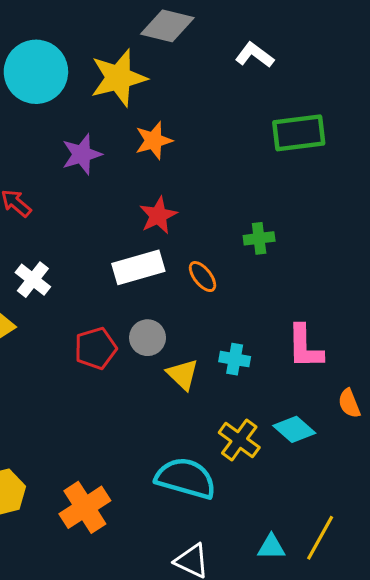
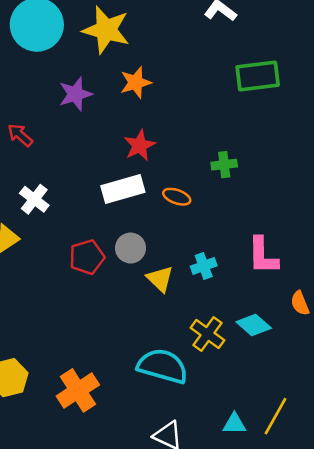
yellow star: (118, 78) -> (106, 30), turned 30
orange ellipse: (203, 277) -> (177, 197), turned -32
cyan cross: (235, 359) -> (204, 266), turned -30

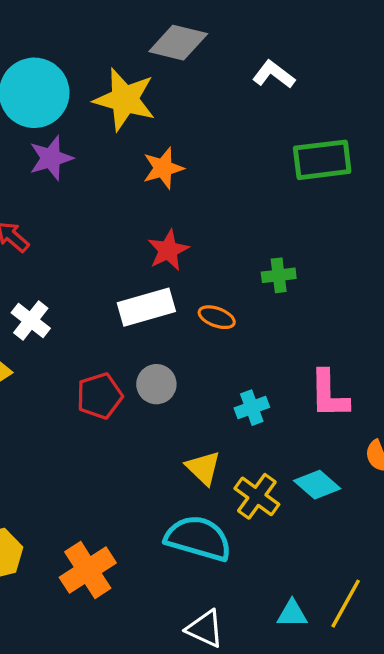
purple star: (75, 94) -> (51, 158), moved
yellow triangle: (160, 279) -> (203, 468), moved

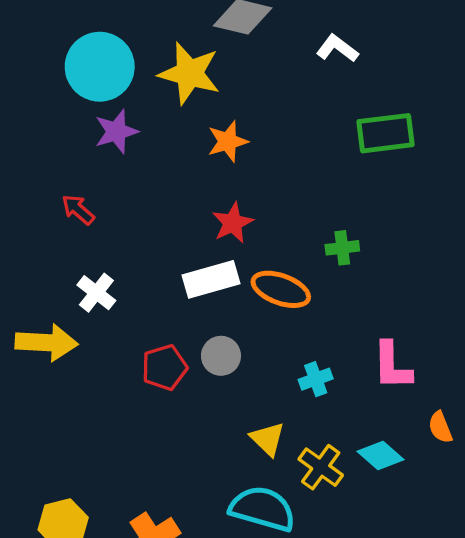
orange ellipse: (217, 317) -> (281, 289), size x1.6

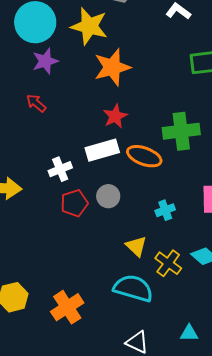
orange star: (228, 141) -> (112, 67), size x1.5
red arrow: (78, 210) -> (36, 103), moved
green cross: (342, 248) -> (181, 131), size x1.8
white cross: (96, 293) -> (60, 169), moved, turned 30

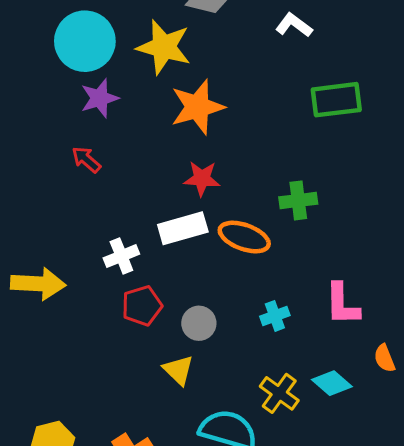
red star: (115, 116) -> (202, 179), turned 30
green cross: (181, 131) -> (298, 200), size x0.7
gray circle: (108, 196) -> (199, 323), moved
yellow triangle: (136, 246) -> (178, 370), moved

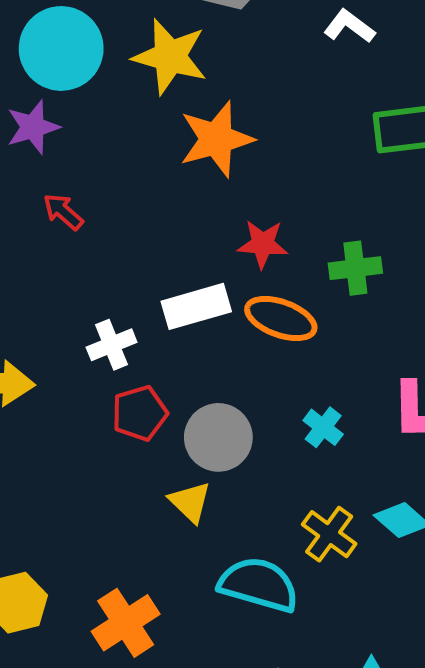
purple star: (99, 98) -> (33, 127), moved
red star: (202, 179) -> (263, 244), moved
cyan cross: (275, 316) -> (323, 427), turned -32
gray circle: (199, 323) -> (218, 437), size x1.4

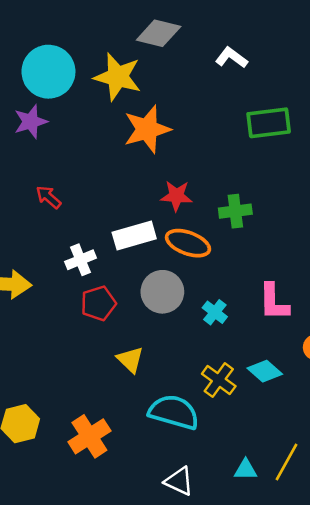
red arrow: (63, 212) -> (48, 197), moved
gray circle: (218, 437) -> (162, 292), moved

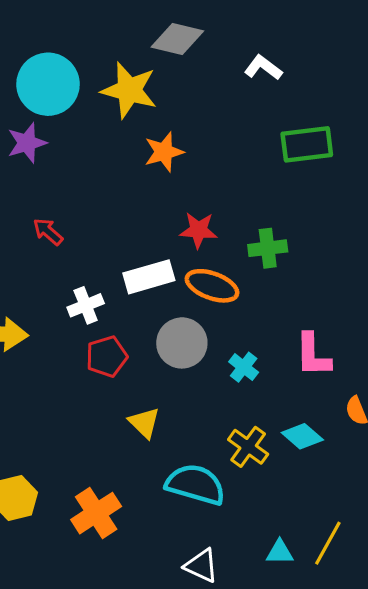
orange star: (147, 129) -> (164, 152), size x0.7

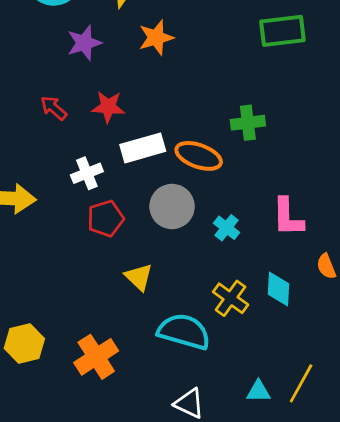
purple star: (27, 143) -> (84, 43), moved
red star: (198, 230) -> (108, 107), moved
cyan diamond: (302, 436) -> (278, 289), turned 52

